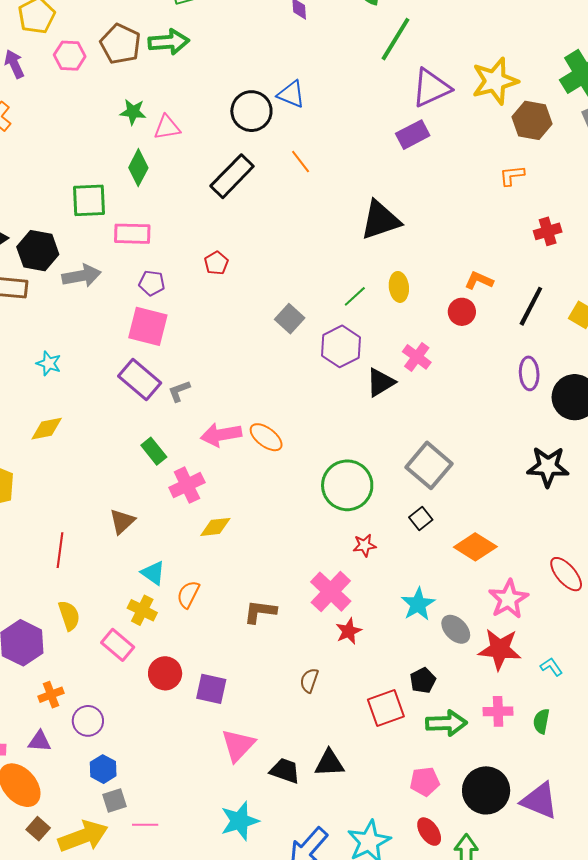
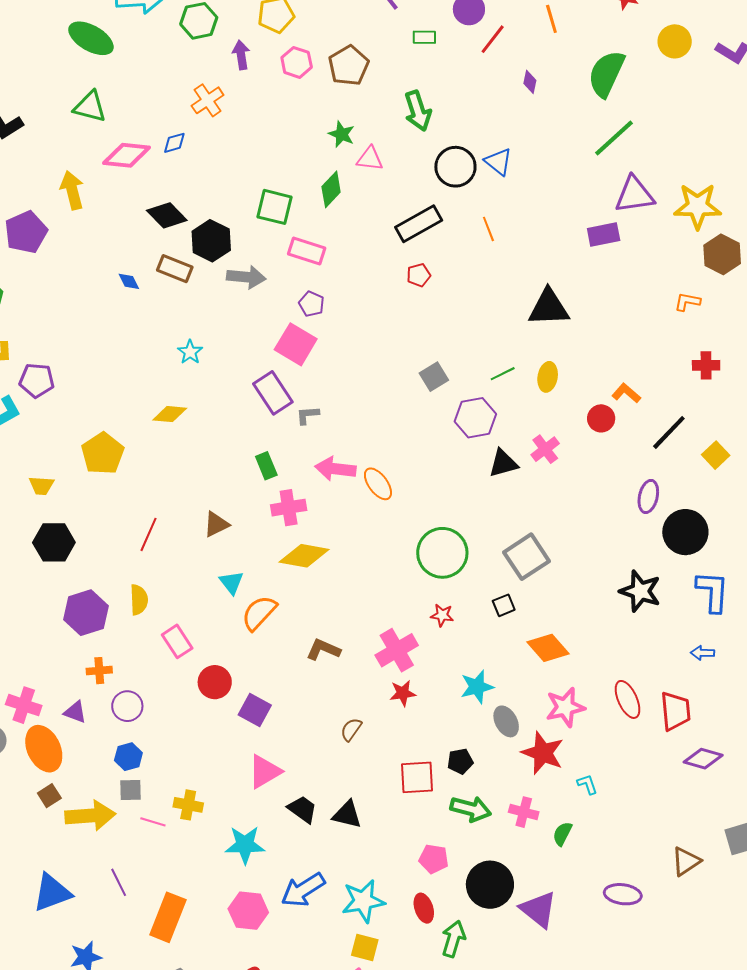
green arrow: (169, 42) -> (418, 111), moved, turned 60
red pentagon: (216, 263) -> (419, 275), moved
yellow diamond: (215, 527) -> (304, 556), size x1.5
orange semicircle: (188, 594) -> (259, 613), size x1.4
yellow cross: (142, 610) -> (188, 805), moved, turned -32

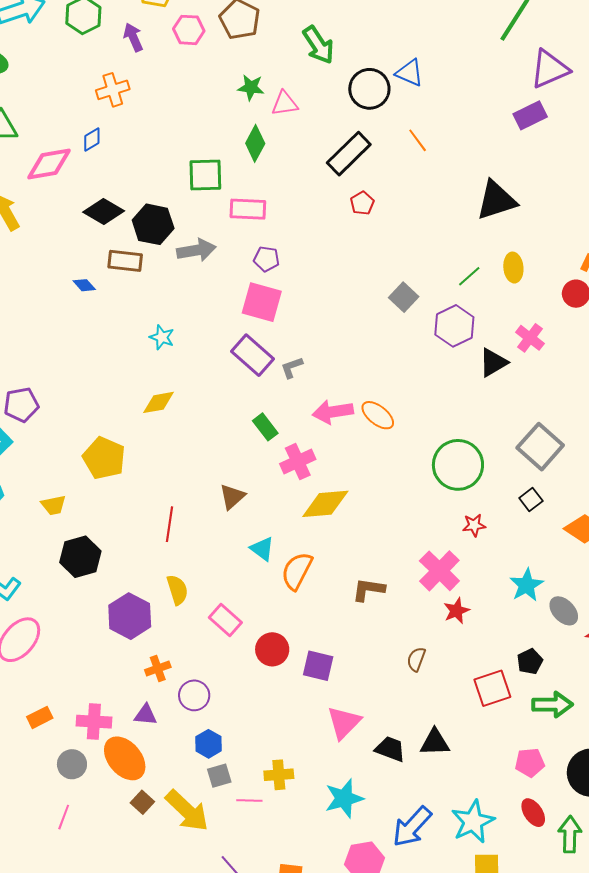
orange cross: (208, 100) -> (113, 90), turned 32
yellow arrow: (90, 816) -> (187, 811), turned 63

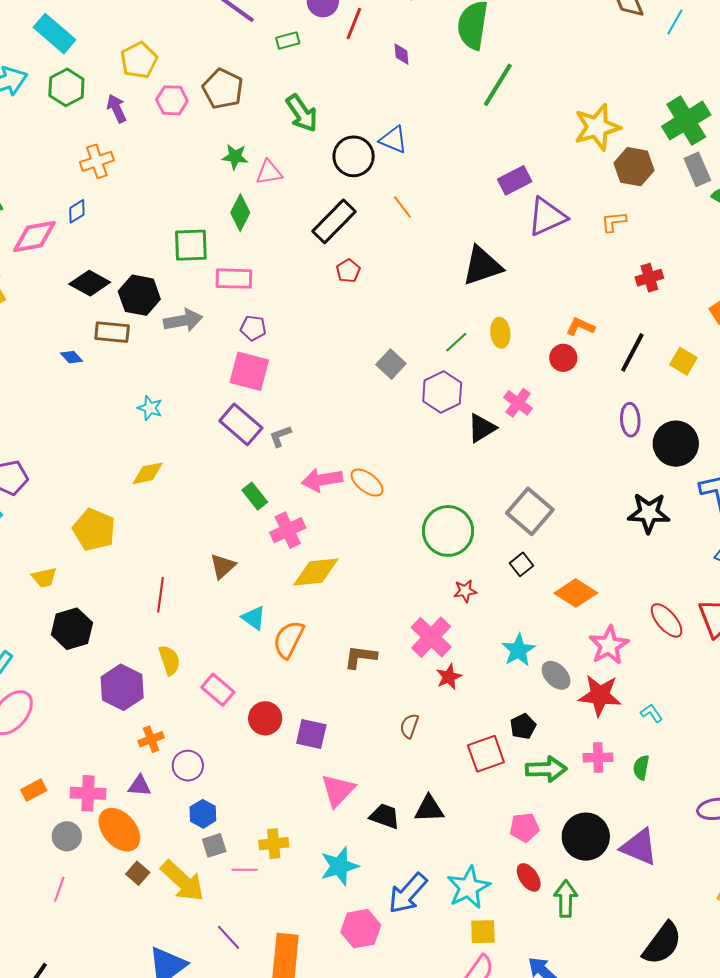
purple triangle: (549, 69) -> (547, 217), moved

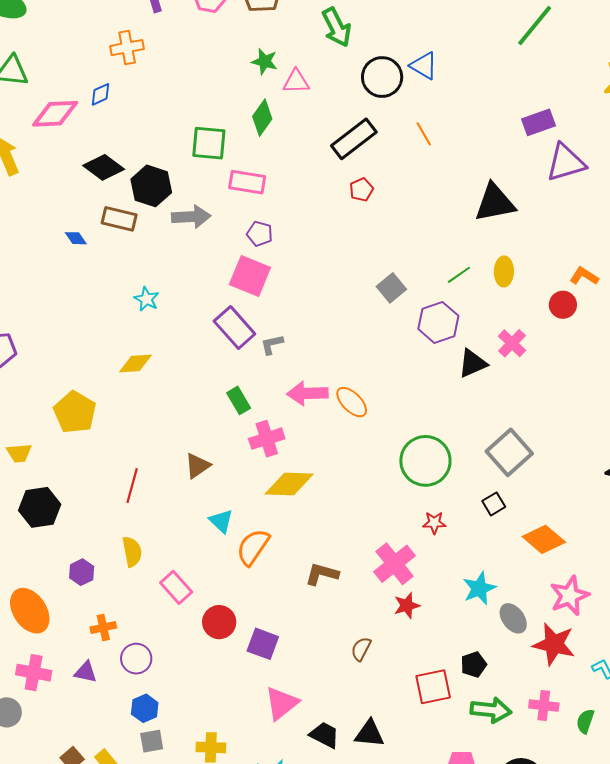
purple hexagon: (122, 687) -> (82, 572), size x0.6
orange ellipse: (119, 830) -> (30, 611), moved

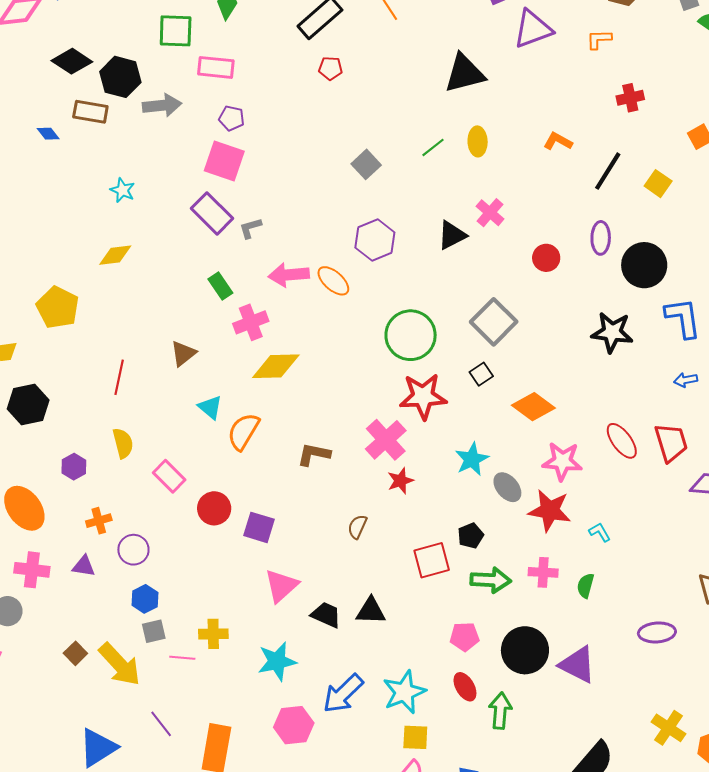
red pentagon: (361, 190) -> (330, 68), turned 30
red circle: (563, 305) -> (546, 258), moved
purple hexagon: (438, 322) -> (375, 240), moved
red star: (434, 523) -> (423, 396), size x2.0
pink star: (570, 596) -> (562, 461), turned 30

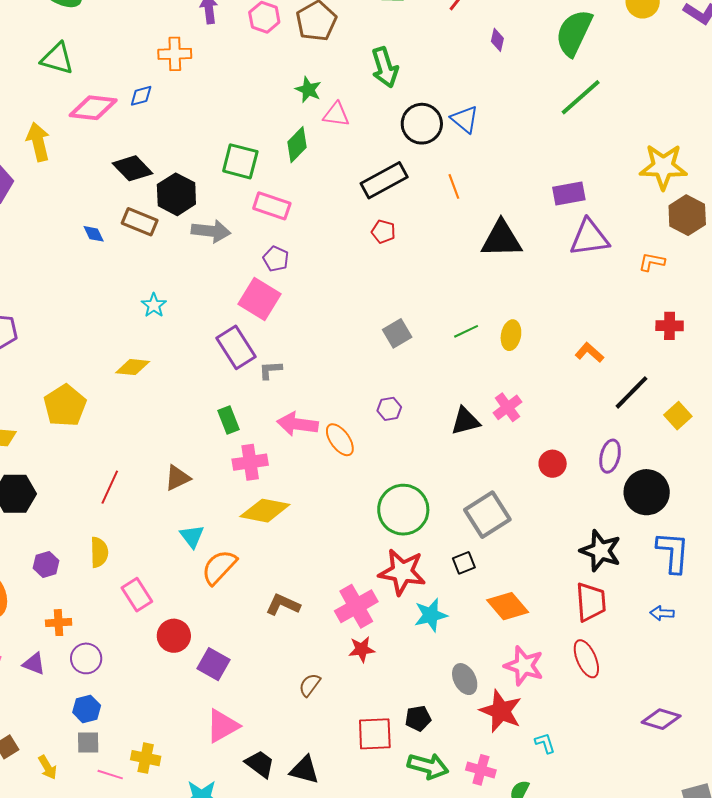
black triangle: (464, 73) -> (501, 239), moved
purple hexagon: (375, 240) -> (389, 409), size x0.6
red trapezoid: (671, 442) -> (591, 602), moved
cyan star: (472, 459) -> (431, 615), moved
yellow arrow: (120, 664) -> (48, 767), size x0.5

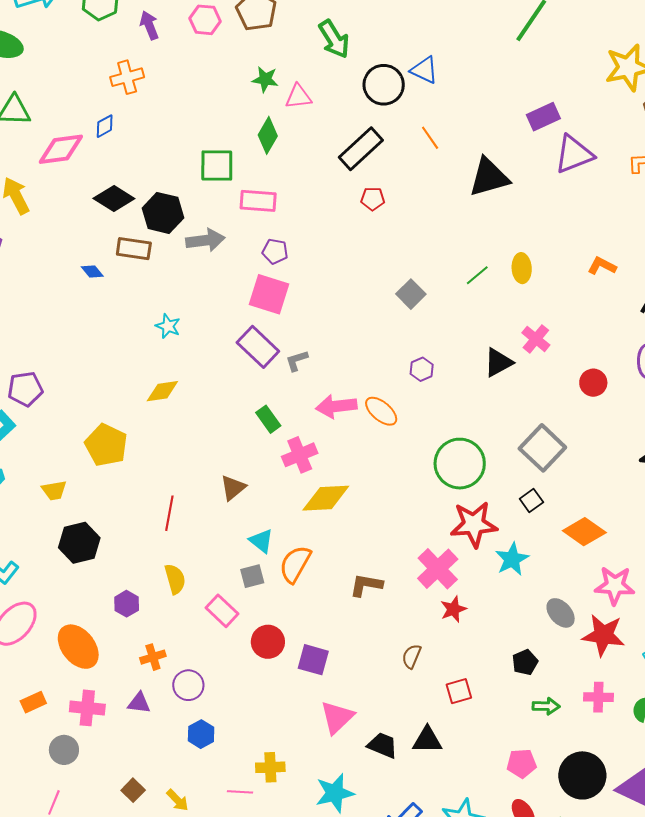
red square: (375, 734) -> (459, 691), moved, size x0.7
gray square: (88, 742) -> (252, 576), moved
green arrow: (428, 766) -> (546, 706), size x0.7

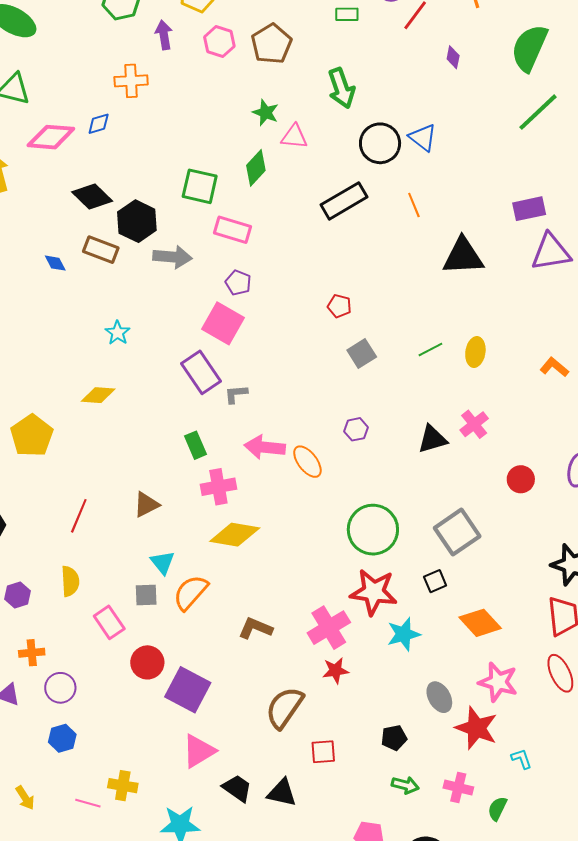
red pentagon: (373, 199) -> (339, 306), moved
brown semicircle: (412, 656) -> (284, 708), size x1.8
purple square: (313, 660) -> (188, 690), size x1.4

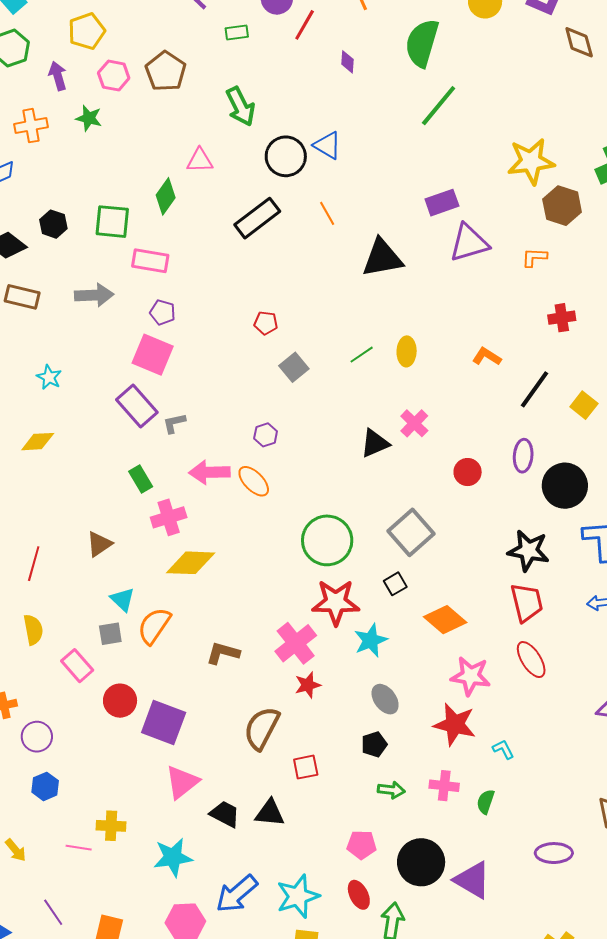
green star: (266, 113) -> (89, 118), moved
black hexagon: (137, 221) -> (53, 224), moved, size x0.7
purple hexagon: (356, 429) -> (266, 435), moved
gray ellipse: (439, 697) -> (385, 699), moved

